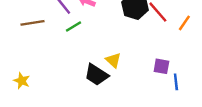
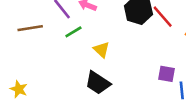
yellow triangle: (113, 60) -> (101, 50), moved

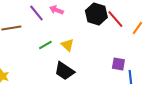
green line: (73, 32) -> (45, 45), moved

